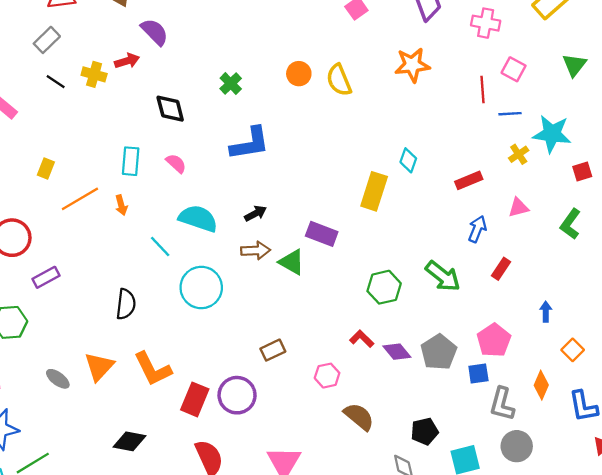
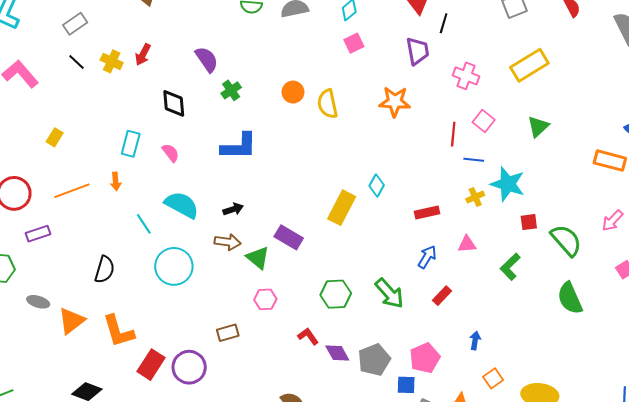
purple semicircle: (155, 32) -> (207, 59), moved
red arrow: (127, 61) -> (143, 55), turned 125
orange line: (80, 199) -> (72, 191), moved
pink hexagon: (327, 376) -> (265, 299), moved
gray ellipse: (58, 379) -> (38, 302), moved, turned -30

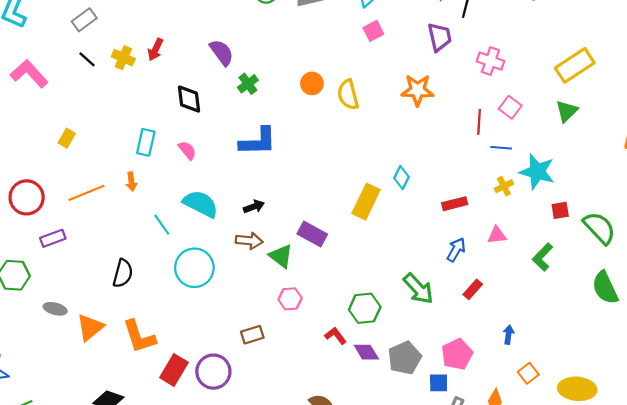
yellow rectangle: (529, 65) -> (575, 65), moved
green hexagon: (336, 294) -> (365, 308), moved

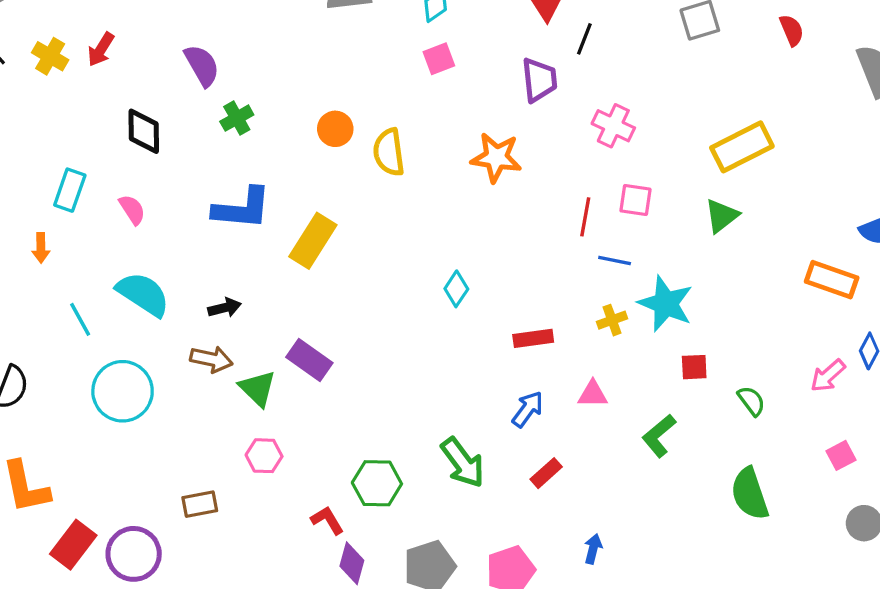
pink square: (510, 107) -> (636, 200), turned -35
yellow rectangle: (366, 202) -> (313, 241), moved
green semicircle: (599, 228) -> (751, 401), size x0.6
purple diamond: (366, 352) -> (352, 563), moved, turned 40

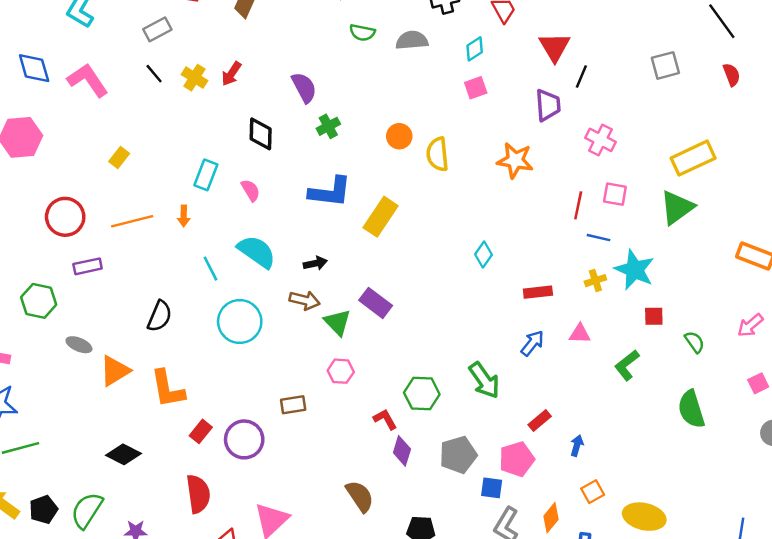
green triangle: (722, 216) -> (677, 207), size x1.4
red rectangle: (546, 473) -> (540, 420), moved
red rectangle: (73, 545) -> (201, 431), size x0.7

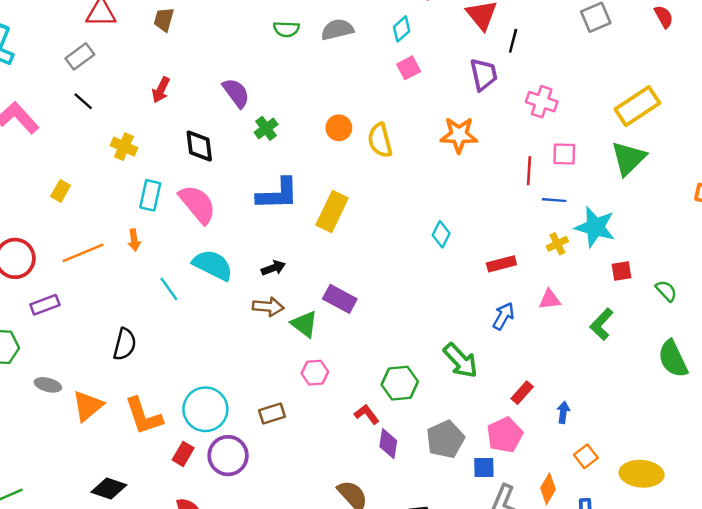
yellow cross: (195, 78) -> (124, 147), moved
pink semicircle: (251, 190) -> (197, 204), size x1.8
cyan circle: (240, 322) -> (205, 409), moved

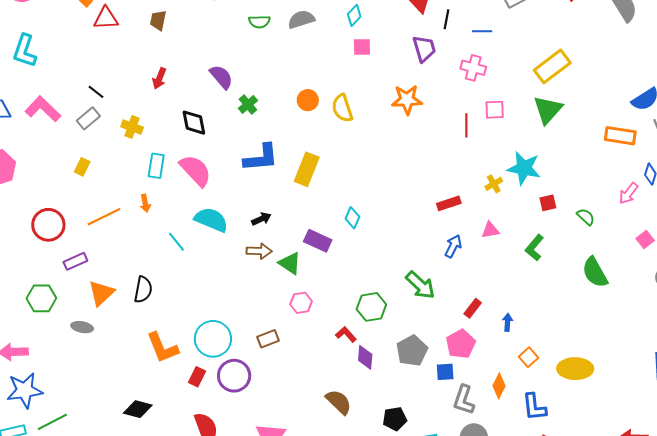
gray rectangle: (80, 56) -> (88, 118), moved
pink square: (409, 68) -> (362, 47), turned 30
blue line: (554, 200) -> (482, 31), moved
cyan diamond: (441, 234) -> (352, 218), moved
orange triangle: (88, 406) -> (101, 293), moved

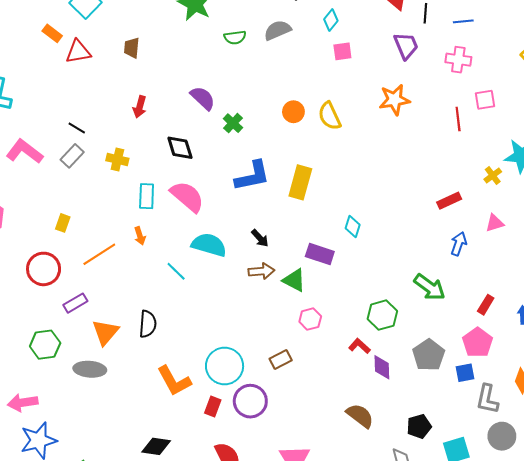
yellow rectangle: (82, 167) -> (63, 223), moved
black arrow: (261, 219) -> (260, 238), turned 78
gray ellipse: (82, 327) -> (90, 369), size x1.4

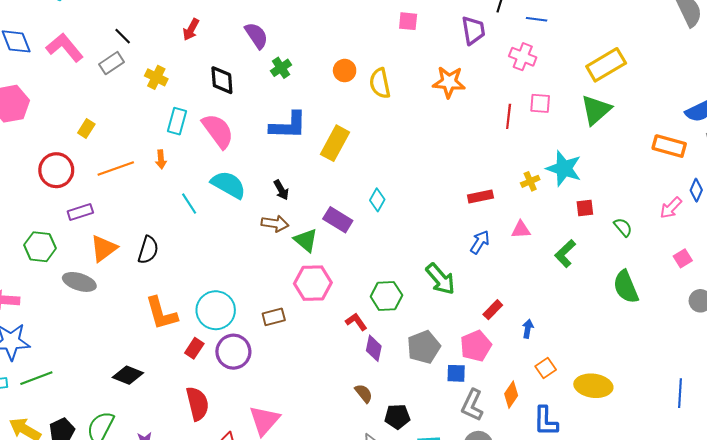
pink hexagon: (310, 319) -> (313, 283), size x1.6
brown semicircle: (360, 416) -> (364, 393), moved, size x0.7

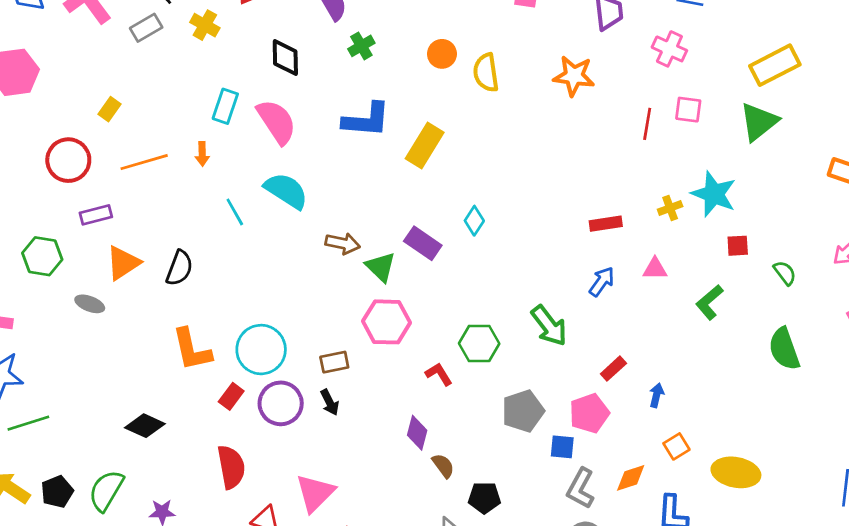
yellow cross: (156, 77) -> (205, 25), moved
black arrow: (281, 190) -> (330, 402), moved
gray ellipse: (79, 282) -> (90, 304), size x0.7
purple diamond: (374, 348) -> (417, 433), moved
orange diamond: (511, 395) -> (631, 478), turned 35

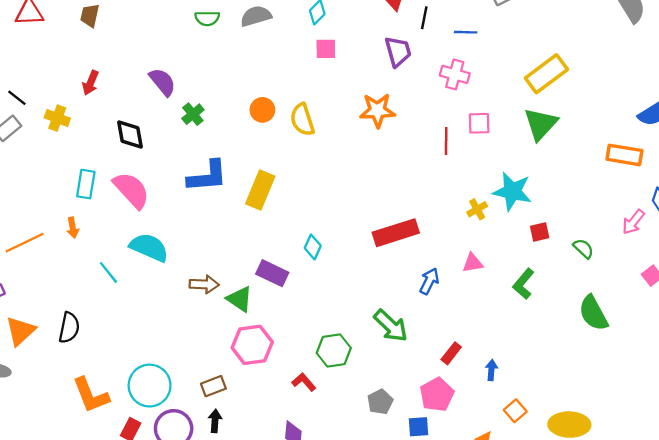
red rectangle: (606, 224) -> (396, 233), moved, size x1.6
black arrow: (330, 402) -> (215, 421), turned -140
gray pentagon: (523, 411) -> (380, 402), size x0.7

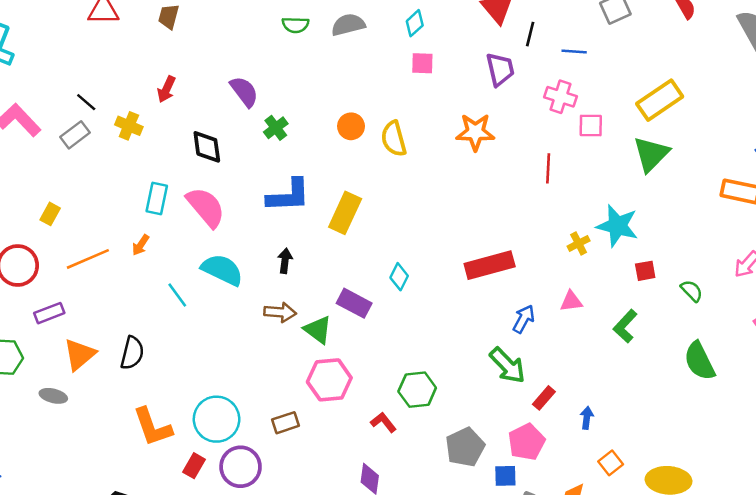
pink square: (479, 123) -> (591, 125), moved
orange arrow: (73, 228) -> (141, 245), turned 42
green arrow: (391, 326) -> (507, 365), moved
gray pentagon: (380, 402) -> (465, 447), size x1.4
black arrow: (215, 421) -> (285, 261), moved

